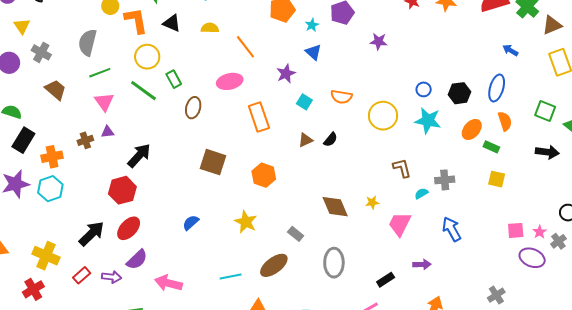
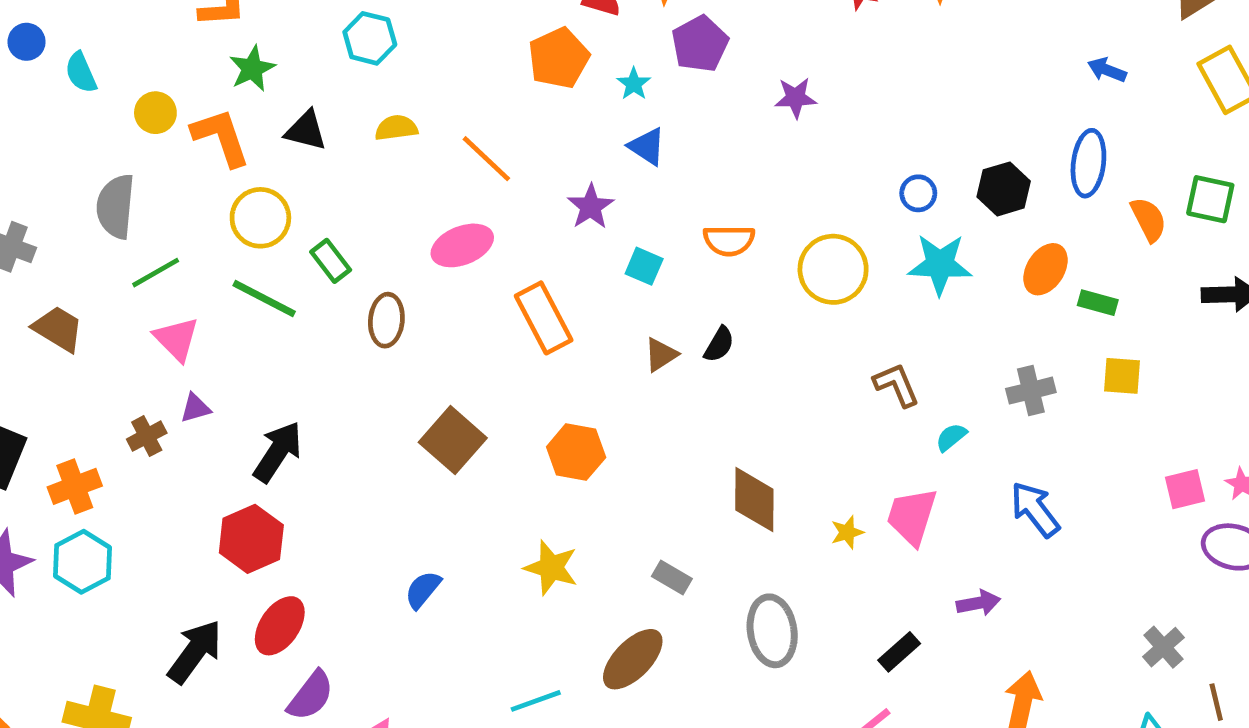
orange semicircle: (505, 121) -> (1149, 219), moved
brown square: (213, 162) -> (453, 440), turned 32
gray cross: (445, 180) -> (1031, 391), moved
yellow star: (372, 202) -> (847, 532), moved
brown diamond: (335, 207) -> (754, 500), turned 32

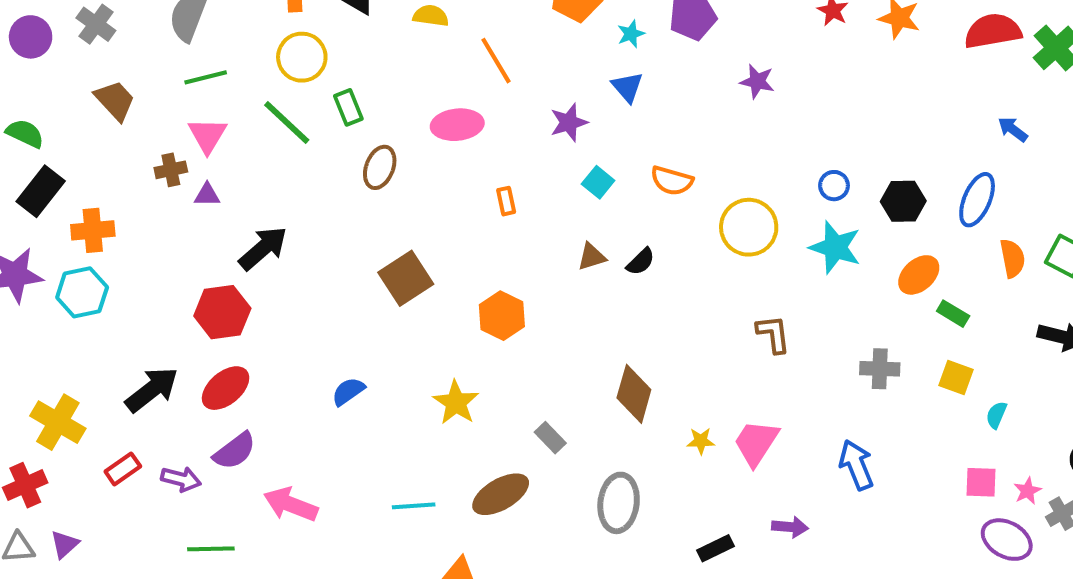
orange rectangle: (544, 318) -> (506, 201), size x0.5
brown cross: (147, 436) -> (171, 170), moved
cyan semicircle: (951, 437) -> (996, 415), moved, turned -44

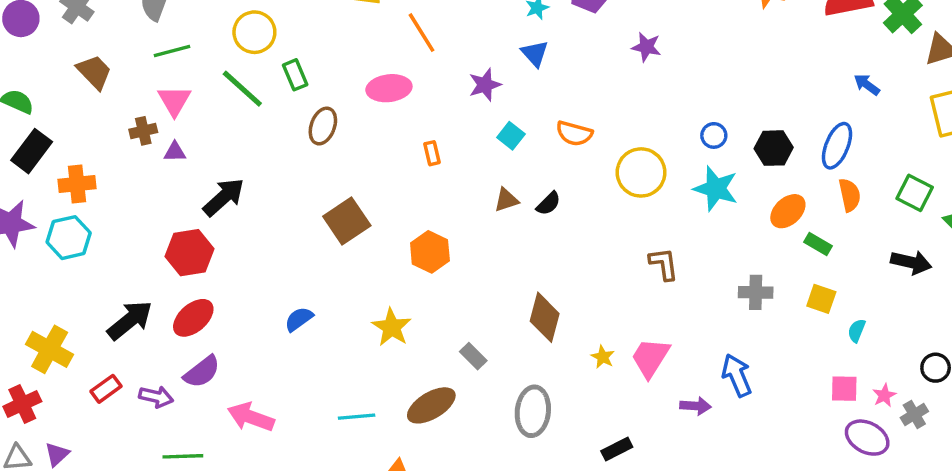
orange semicircle: (1012, 258) -> (850, 195), moved
yellow star: (701, 441) -> (603, 357), turned 30
purple arrow: (790, 527) -> (695, 406), moved

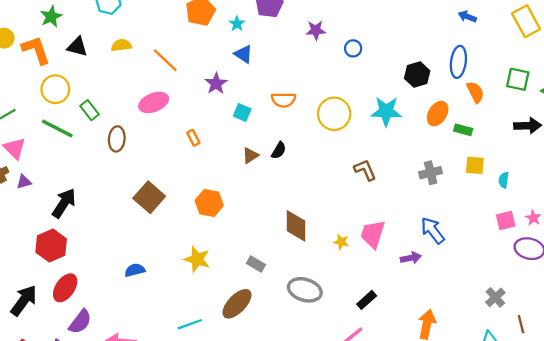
blue circle: (714, 135) -> (353, 48), moved
blue semicircle: (299, 319) -> (135, 270), turned 36
gray ellipse: (533, 411) -> (305, 290), turned -64

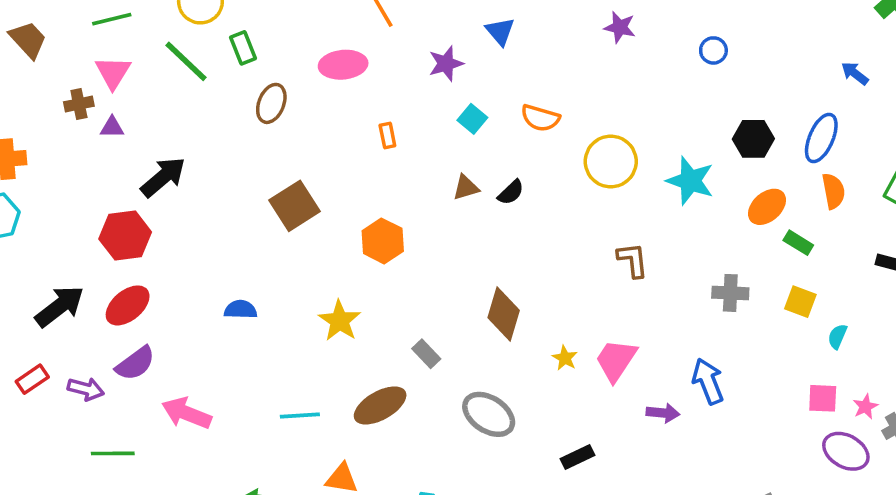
blue circle: (353, 48) -> (713, 50), moved

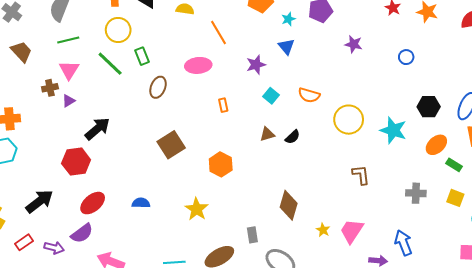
purple triangle: (112, 127) -> (69, 101), turned -32
red ellipse: (128, 305) -> (93, 203), moved
gray rectangle: (426, 354) -> (252, 235), moved, turned 35

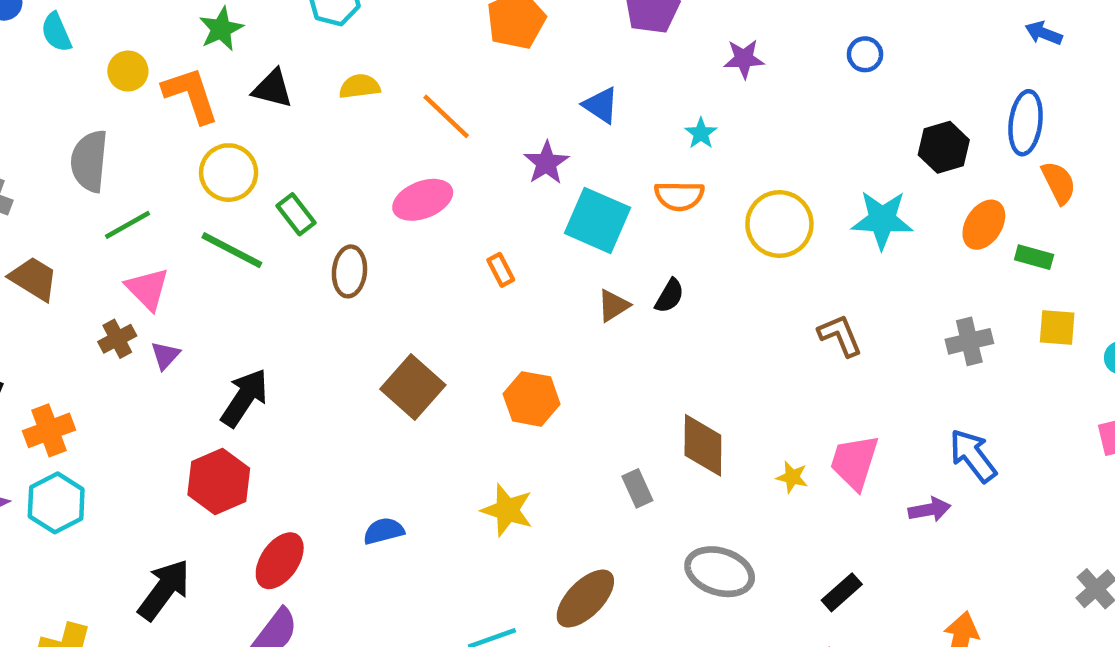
cyan star: (288, 19) -> (701, 133), moved
cyan square: (271, 96) -> (598, 220), size x1.8
gray rectangle: (252, 235) -> (637, 488), moved

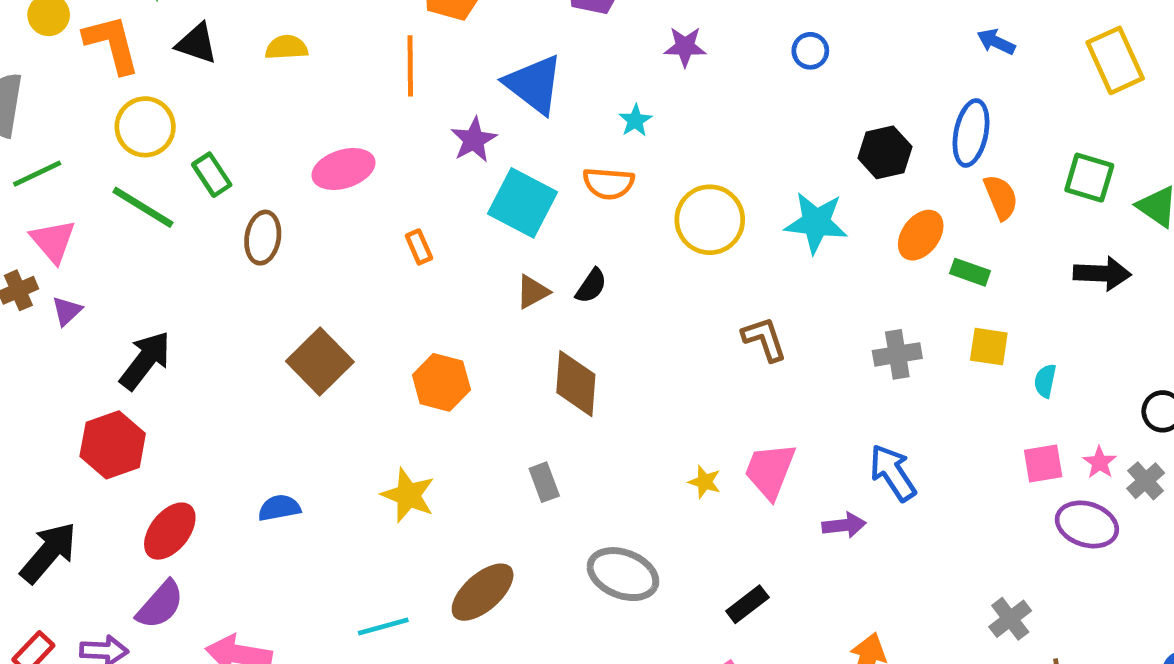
blue triangle: (601, 105) -> (534, 84), size x1.6
orange line: (446, 116) -> (410, 66), moved, turned 42
brown diamond: (703, 445) -> (576, 384), moved

